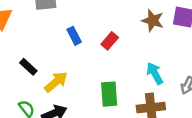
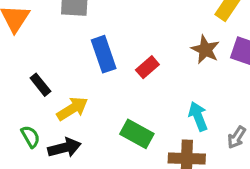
blue rectangle: (74, 36) -> (104, 54), size x1.5
green rectangle: (109, 94) -> (137, 134), turned -65

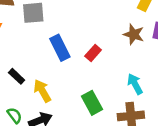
yellow arrow: (72, 109) -> (42, 91), turned -80
green rectangle: (137, 134) -> (92, 103), turned 40

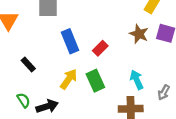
yellow arrow: (42, 91) -> (69, 79), moved, turned 60
green rectangle: (92, 103) -> (95, 81), moved

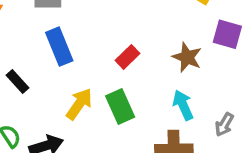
brown star: (139, 34) -> (187, 57), moved
blue rectangle: (70, 41) -> (59, 47), moved

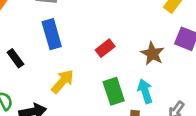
green rectangle: (120, 106) -> (114, 91), moved

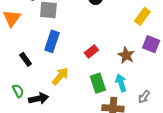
blue rectangle: (52, 34) -> (52, 41), turned 35

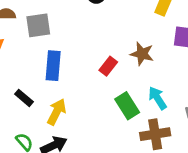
brown star: (126, 55) -> (142, 54), moved
yellow arrow: (60, 76) -> (57, 112), moved

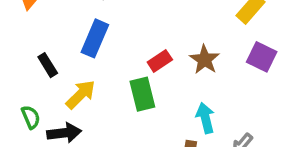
green rectangle: (127, 106) -> (142, 94), moved

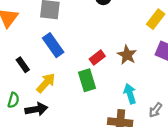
blue rectangle: (95, 38) -> (53, 45), turned -55
green semicircle: (31, 117) -> (13, 100), turned 42

